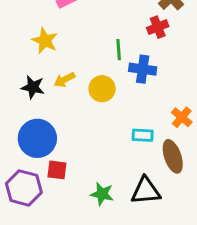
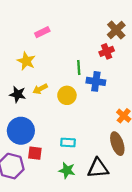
cyan rectangle: (143, 135) -> (68, 142), moved

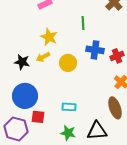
red cross: (107, 51) -> (117, 56), moved
yellow star: (26, 61) -> (49, 37), moved
green line: (79, 68) -> (83, 23), moved

